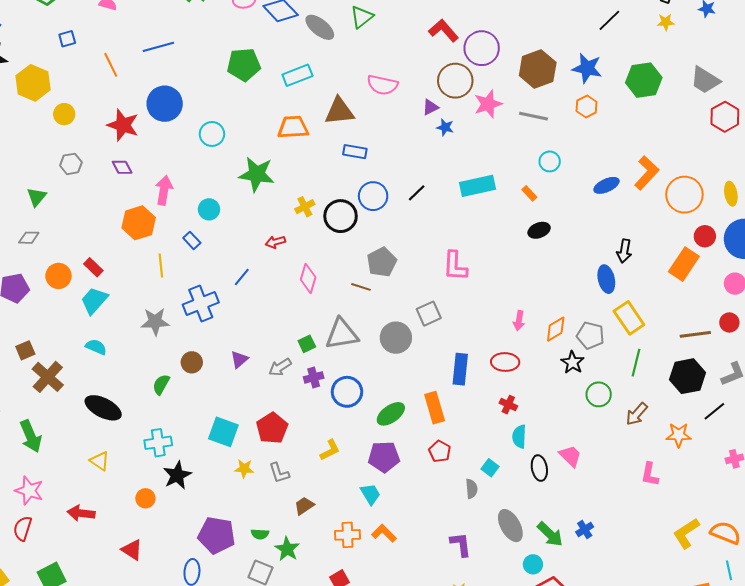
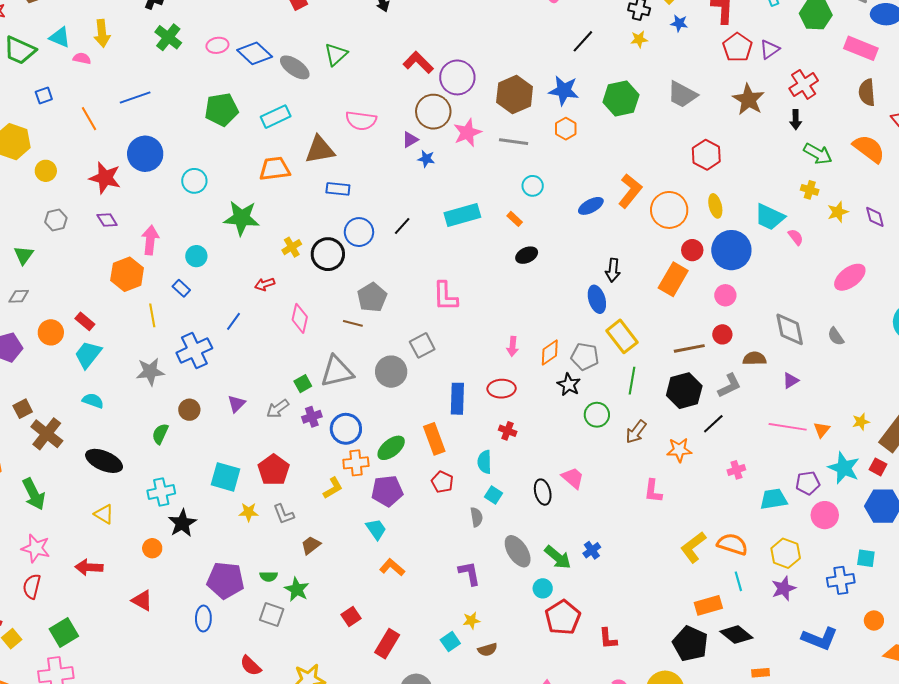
red hexagon: (725, 117) -> (706, 155), moved
cyan semicircle: (519, 436) -> (484, 462), moved
orange cross: (348, 535) -> (356, 463), moved

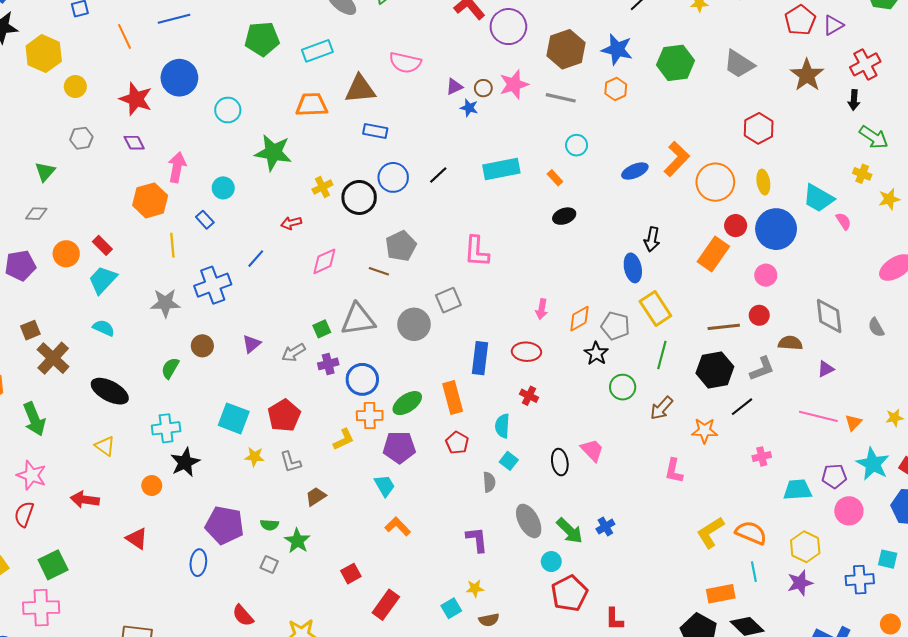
brown circle: (433, 112) -> (483, 88), moved, size x0.5
pink diamond: (300, 318) -> (324, 261), turned 48
gray square: (272, 614) -> (269, 564), size x0.7

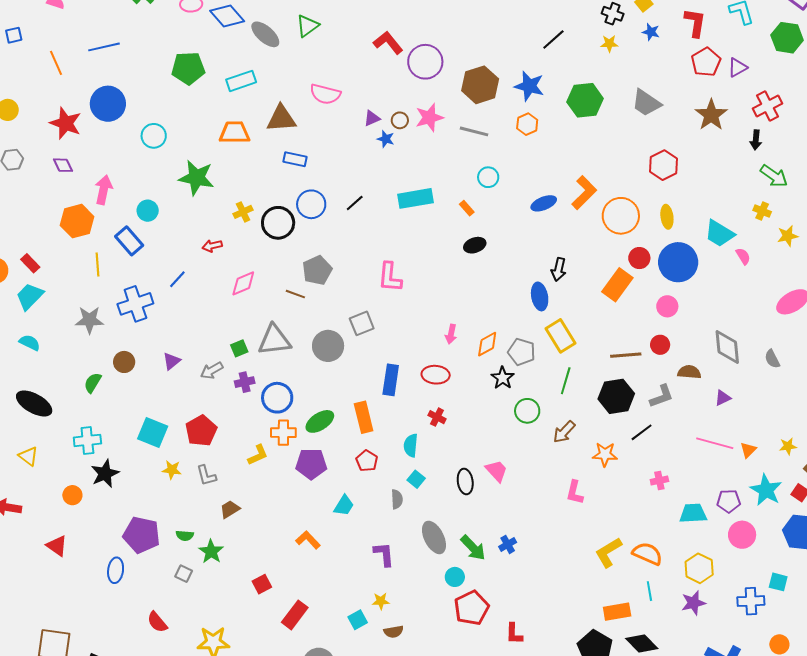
blue rectangle: (205, 220) -> (129, 241), size x1.6
cyan trapezoid: (385, 486) -> (344, 506), moved, turned 60

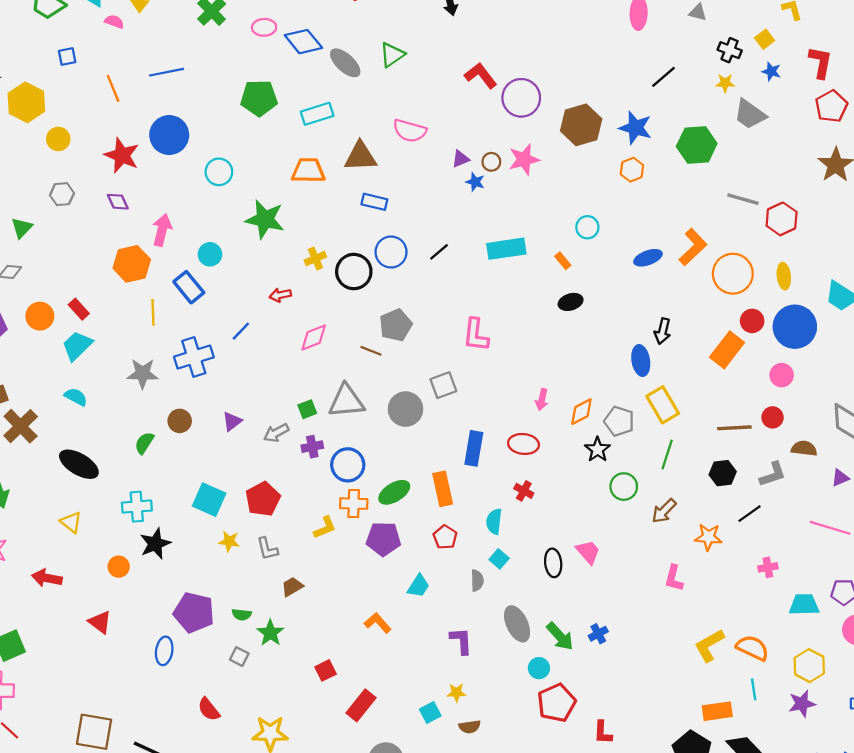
gray trapezoid: (646, 103) -> (750, 114), moved
gray line: (474, 131) -> (743, 199), moved
black hexagon: (616, 396) -> (723, 473), size x0.7

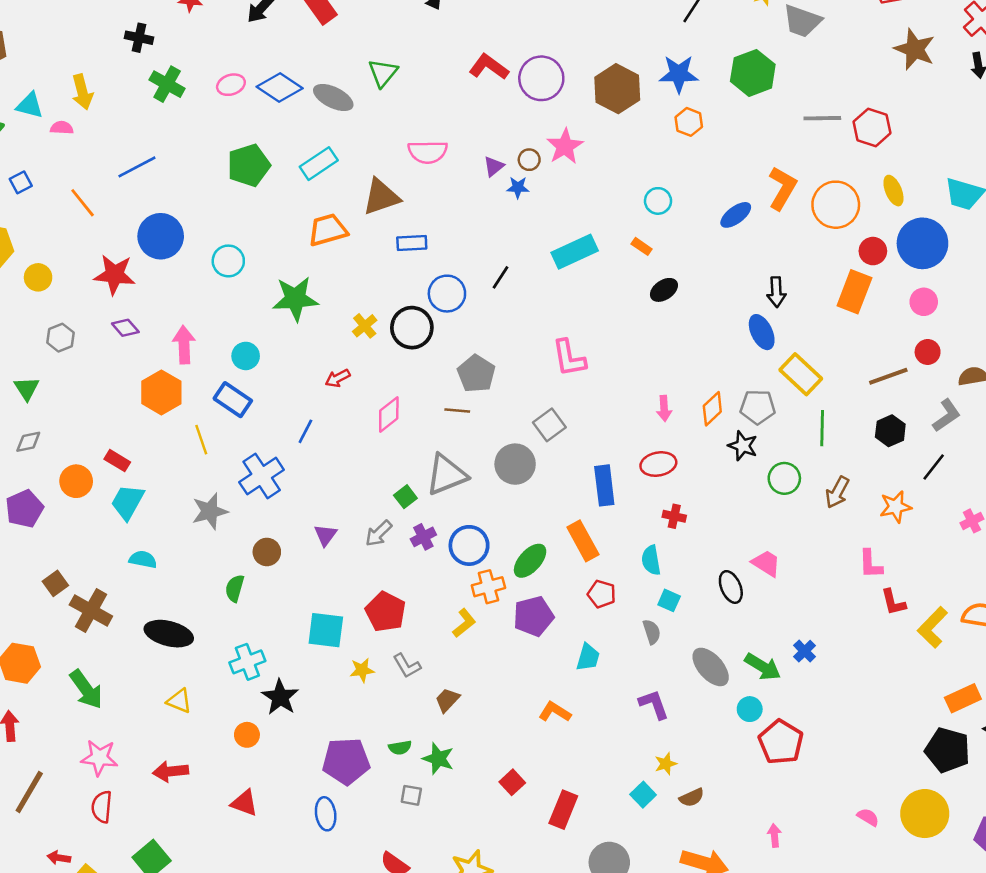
red L-shape: (603, 732) -> (893, 602), moved

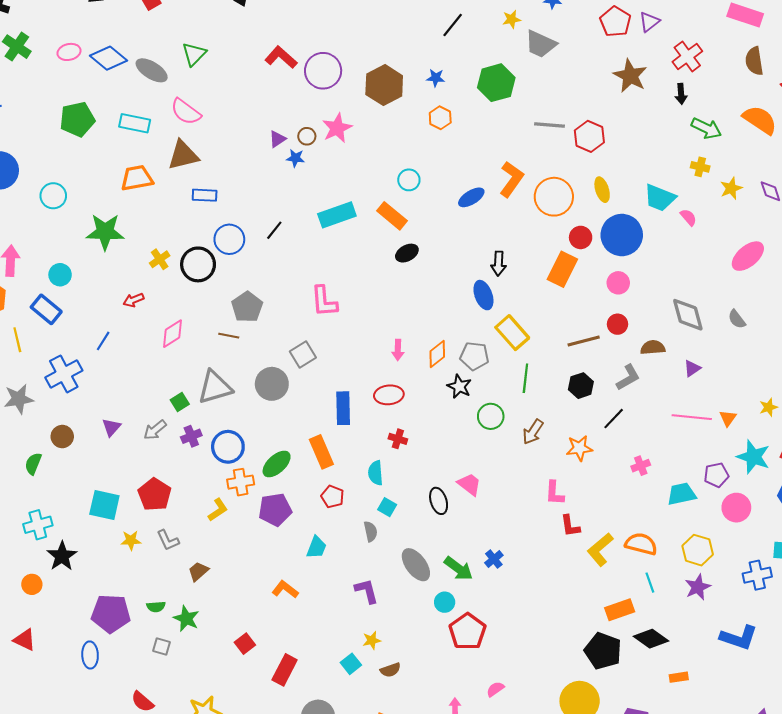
blue star: (679, 74) -> (436, 78), size x0.6
pink semicircle: (428, 152) -> (186, 112), moved, turned 32
cyan rectangle: (319, 164) -> (135, 123), turned 40
orange rectangle: (642, 246) -> (392, 216), size x1.8
pink semicircle: (868, 817) -> (495, 689), moved, turned -72

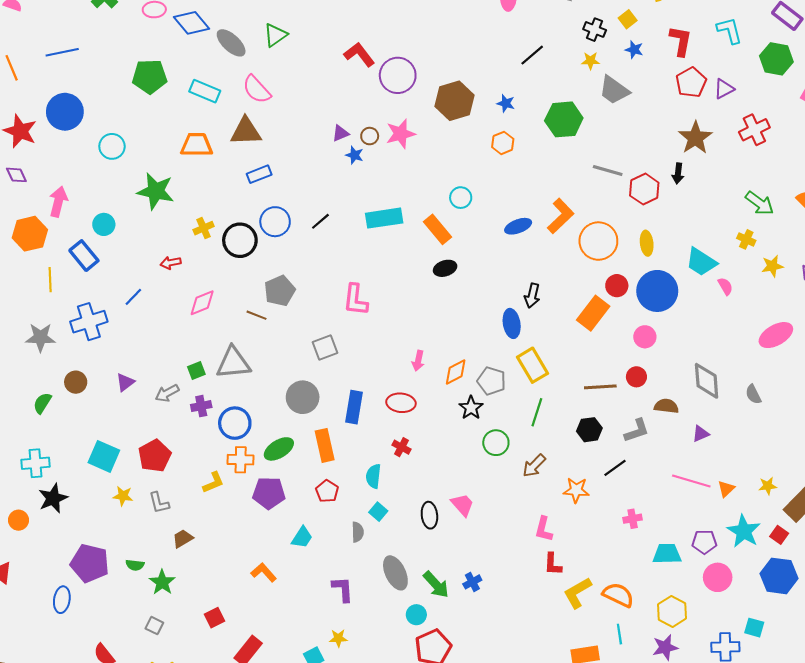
black arrow: (681, 94) -> (678, 173), moved
blue rectangle: (205, 195) -> (259, 174), turned -35
gray circle: (272, 384) -> (303, 397), moved
gray square: (161, 647) -> (154, 626), moved

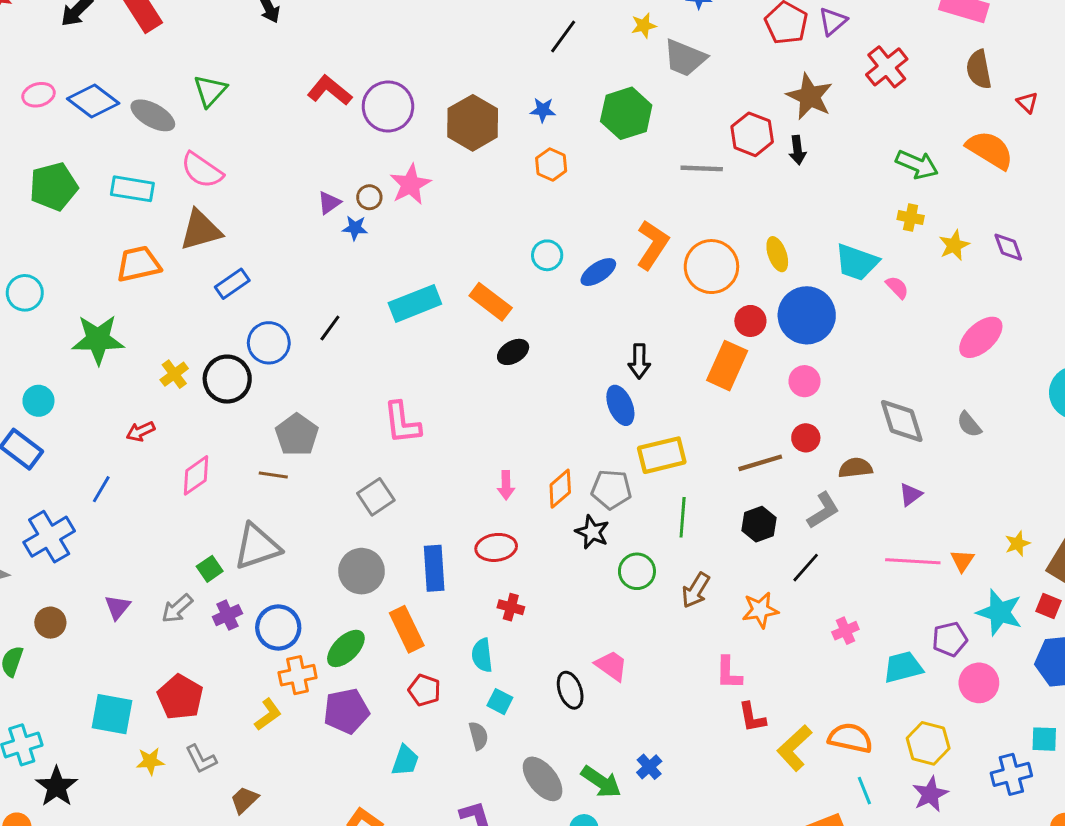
red hexagon: (644, 189) -> (752, 134), moved
cyan circle: (461, 198) -> (547, 255), moved
yellow rectangle: (532, 365) -> (662, 455), turned -60

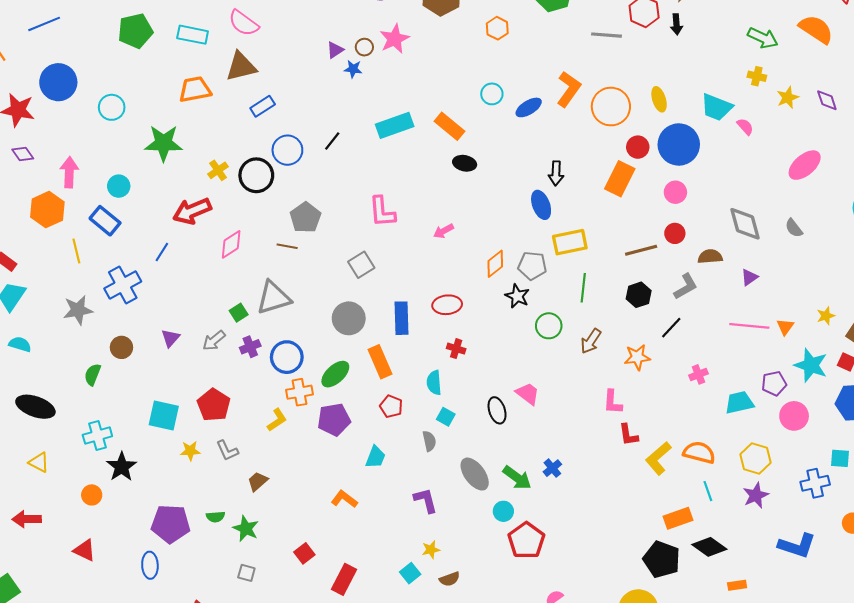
black ellipse: (513, 352) -> (465, 163), turned 40
red arrow: (141, 431) -> (192, 211), size x1.8
pink arrow: (506, 485) -> (444, 231), moved, turned 60

